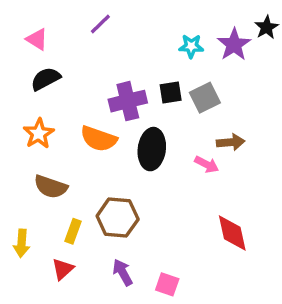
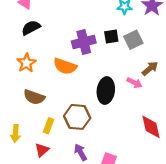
brown arrow: (231, 142) -> (150, 68), turned -35
black ellipse: (152, 149) -> (106, 90), moved

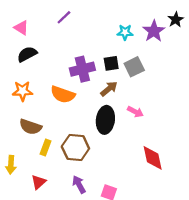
orange star: (26, 63) -> (22, 91), turned 30
brown arrow: (150, 68) -> (109, 89), moved
yellow rectangle: (49, 126) -> (45, 148), moved

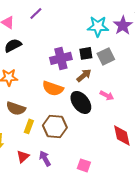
purple line: (64, 17) -> (36, 13), moved
cyan star: (125, 32) -> (98, 26), size x1.5
orange semicircle: (63, 94) -> (53, 88), moved
black ellipse: (105, 120) -> (81, 102), turned -45
purple arrow: (79, 184) -> (45, 158), moved

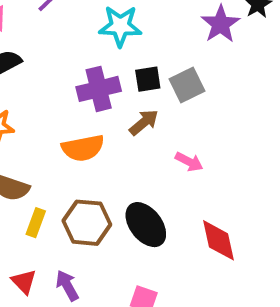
cyan star: (98, 26) -> (120, 26), moved
orange semicircle: (53, 88) -> (83, 148), turned -30
black ellipse: (81, 102) -> (146, 225), moved
red triangle: (23, 156) -> (24, 282), turned -32

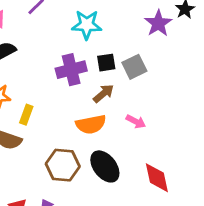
orange semicircle: (83, 148) -> (91, 124), moved
yellow rectangle: (36, 223) -> (26, 115), moved

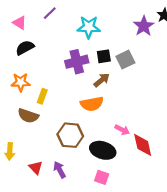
pink arrow: (136, 122) -> (122, 130), moved
black ellipse: (105, 166) -> (103, 150), moved, turned -35

